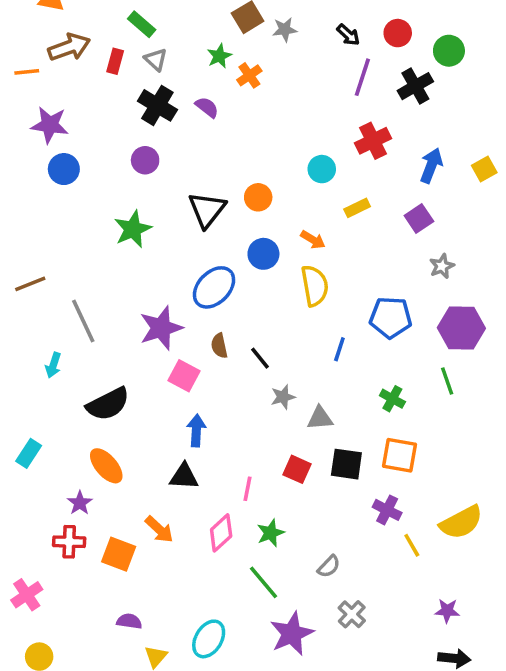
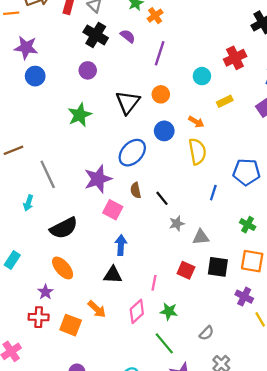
purple line: (362, 77) -> (160, 53), moved
green star: (271, 533) -> (169, 311), turned 30

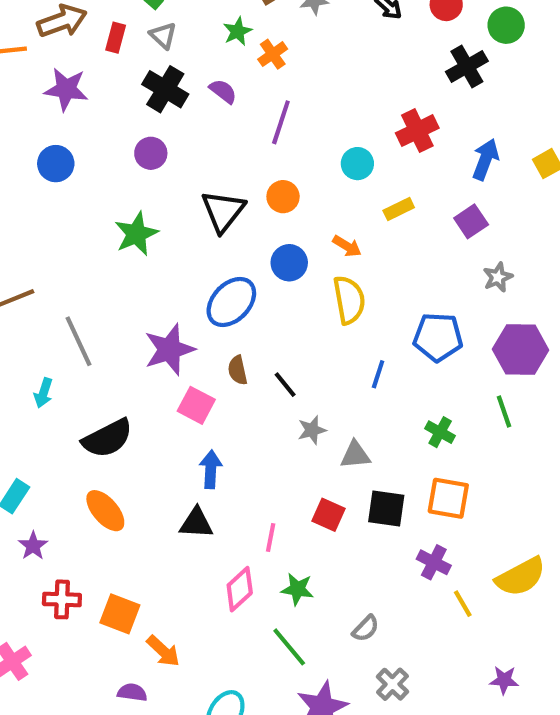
purple star: (26, 48) -> (66, 89), moved
purple star: (45, 292) -> (33, 546), moved
orange arrow: (97, 309) -> (163, 651), moved

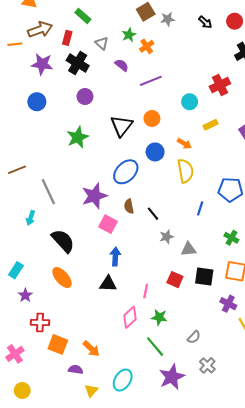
gray triangle: (163, 36) -> (102, 43), moved
black cross: (165, 89) -> (78, 63), moved
purple line: (281, 122) -> (151, 81), turned 50
black semicircle: (107, 438) -> (63, 241), turned -105
orange square: (120, 614) -> (58, 344), moved

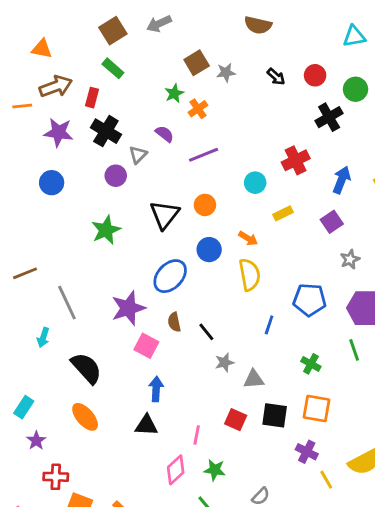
gray triangle: (102, 43) -> (138, 155), moved, turned 32

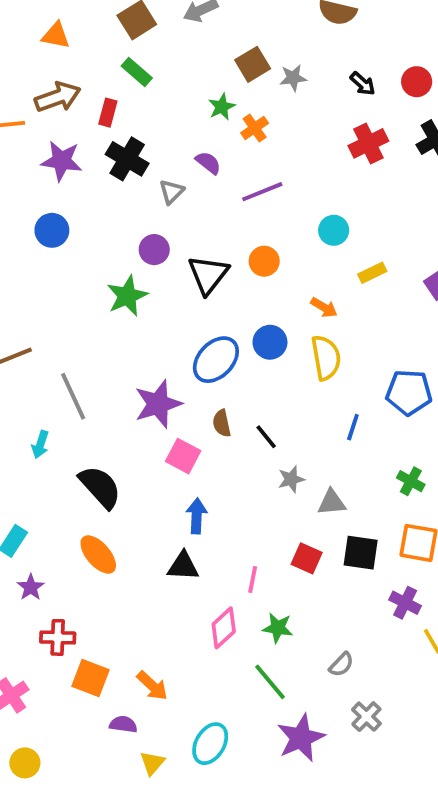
orange triangle: (42, 49) -> (56, 35), moved
red cross: (296, 160) -> (368, 143), moved
purple circle: (116, 176) -> (154, 250), moved
blue circle: (209, 250) -> (270, 342), moved

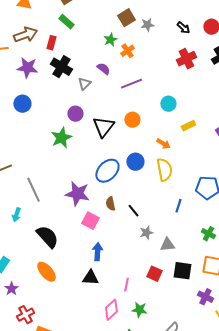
purple star: (158, 404) -> (77, 194), turned 30
red cross: (58, 637) -> (25, 315), turned -30

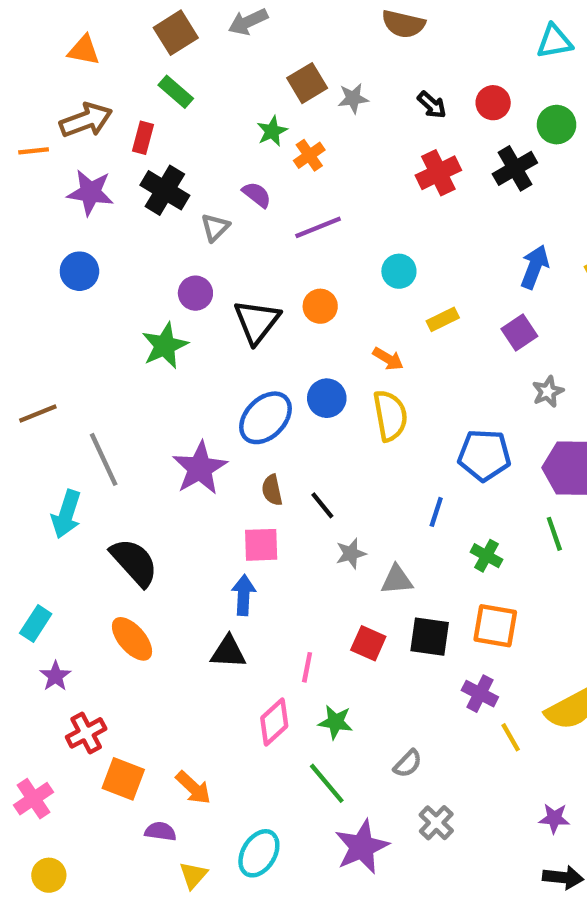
purple star: (77, 194) -> (200, 468), turned 30
blue line: (178, 206) -> (436, 512), moved
cyan arrow: (16, 215) -> (66, 514), size x1.5
pink square: (90, 221) -> (261, 545), moved, turned -30

